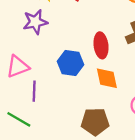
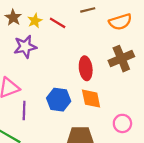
blue hexagon: (70, 63) -> (59, 100), moved

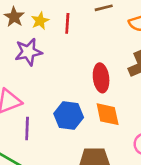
red line: (58, 23) -> (67, 23), turned 63

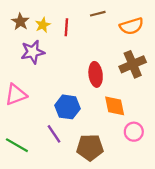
orange diamond: (108, 114) -> (115, 106), moved
purple line: (27, 128) -> (54, 134), moved, turned -36

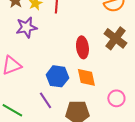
brown cross: (133, 64) -> (115, 38), turned -30
orange diamond: (115, 106) -> (86, 77), moved

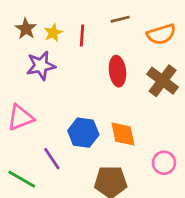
red ellipse: (82, 47) -> (117, 71), moved
purple line: (45, 100) -> (52, 159), moved

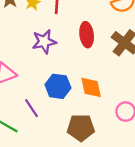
purple star: (41, 66) -> (44, 42), moved

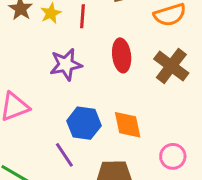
purple line: (32, 108) -> (64, 155), moved

